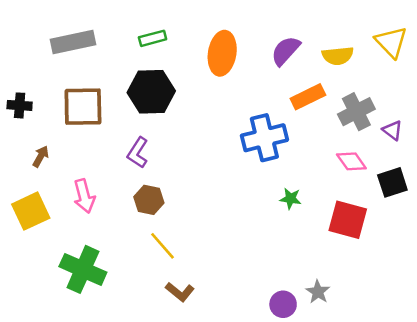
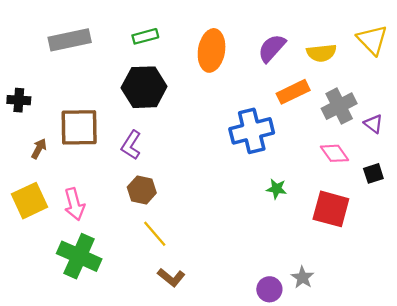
brown square: (83, 107) -> (79, 127), moved
black square: (392, 182) -> (373, 173), size x0.7
pink arrow: (84, 196) -> (74, 204), moved

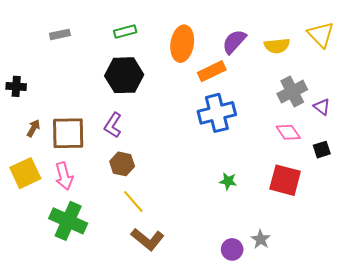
gray rectangle: (70, 40) -> (60, 34), size x0.6
orange rectangle: (293, 92) -> (212, 71), moved
brown square: (79, 127) -> (68, 133), moved
green star: (277, 189) -> (228, 181), moved
brown L-shape: (171, 277) -> (148, 239), size x1.4

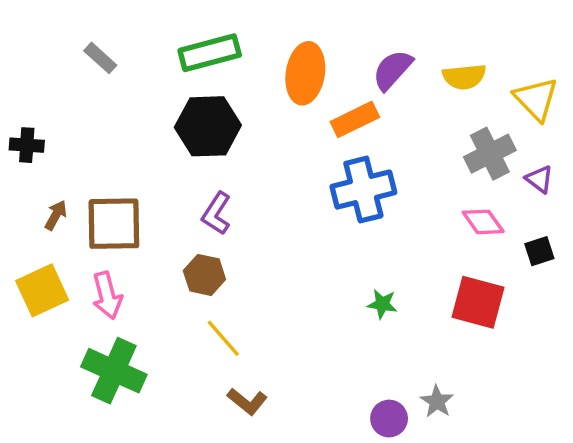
green rectangle: (125, 31) -> (210, 53), size x1.6
gray rectangle: (60, 34) -> (100, 58), turned 54
yellow triangle: (321, 34) -> (536, 99), moved
purple L-shape: (113, 125) -> (216, 213), moved
brown L-shape: (148, 239) -> (247, 401), size x0.7

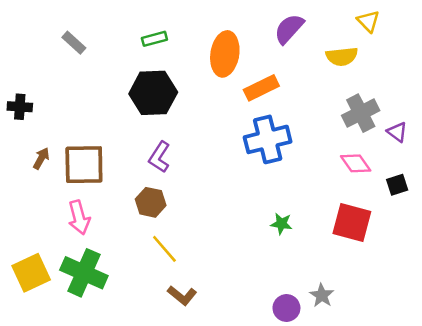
green rectangle: (210, 53) -> (154, 39), size x0.6
purple semicircle: (392, 70) -> (289, 29), moved
yellow triangle: (536, 99) -> (368, 21), moved, size x0.7
yellow square: (42, 290) -> (31, 273), moved

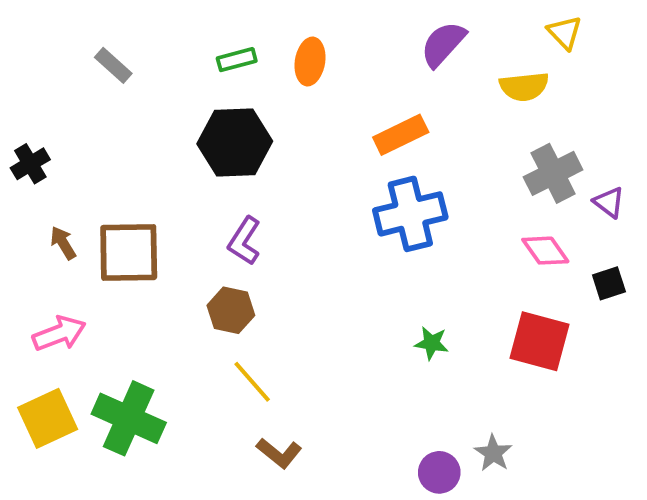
orange ellipse: (225, 54) -> (310, 61), moved, size x0.7
black cross: (20, 107) -> (30, 164), turned -35
brown arrow: (41, 158) -> (63, 243), turned -60
pink arrow: (79, 217) -> (59, 333), moved, turned -96

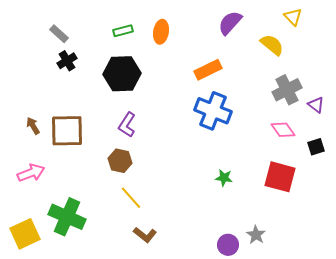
yellow semicircle: (524, 87) -> (272, 45), turned -135
black cross: (30, 164) -> (67, 61), moved
blue cross: (410, 214) -> (213, 111), turned 36
yellow square: (48, 418) -> (25, 234), moved

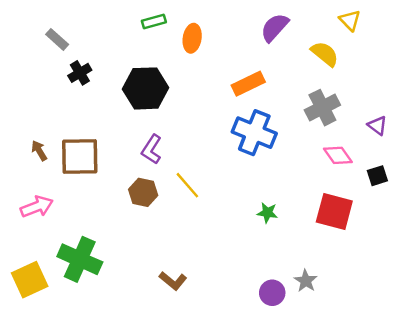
green rectangle: (123, 31) -> (154, 21), moved
gray rectangle: (59, 34) -> (57, 39), moved
gray cross: (287, 90) -> (322, 108), moved
yellow line: (131, 198) -> (187, 185), moved

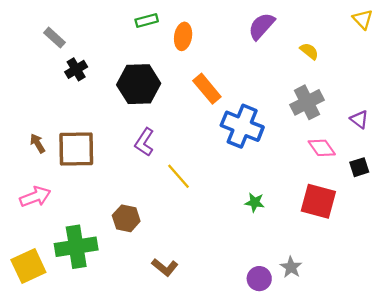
yellow triangle: (350, 20) -> (363, 19), moved
yellow semicircle: (325, 54) -> (309, 51), size x0.7
orange rectangle: (248, 84) -> (207, 89), moved, turned 76
brown hexagon: (143, 192) -> (126, 218), moved
green cross: (80, 259) -> (76, 247), turned -33

